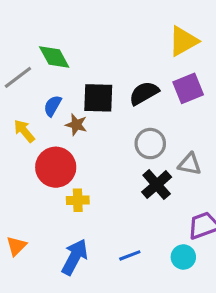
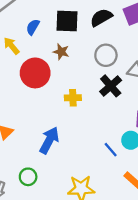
brown star: (76, 125) -> (61, 52), moved
yellow cross: (78, 200) -> (73, 98), moved
blue line: (130, 255) -> (111, 150), moved, turned 70

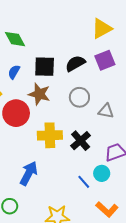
brown star: (61, 52) -> (39, 94), size x1.5
black cross: (111, 86) -> (81, 141), moved
yellow cross: (73, 98) -> (50, 135), size x1.6

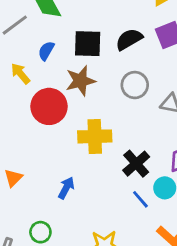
brown star: (39, 94) -> (80, 81), turned -30
black cross: (81, 141) -> (136, 164), moved
blue arrow: (29, 173) -> (66, 188), size x0.7

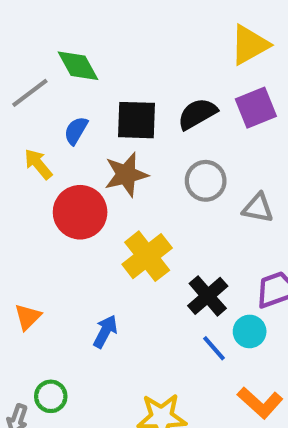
yellow cross: (95, 136) -> (147, 256), turned -36
green circle: (40, 232) -> (51, 396), moved

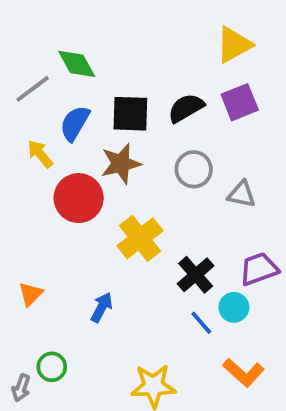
blue semicircle: (76, 131) -> (75, 123), size x1.4

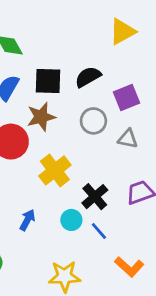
purple square: (240, 102) -> (126, 98), moved
cyan circle: (234, 307) -> (71, 220), moved

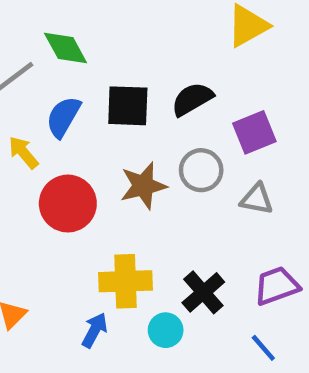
brown star: (41, 117) -> (143, 186), moved
yellow cross: (55, 170) -> (126, 281), moved, turned 36
blue line: (99, 231) -> (263, 348), moved

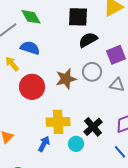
black square: (128, 106) -> (78, 17), moved
blue semicircle: (63, 117) -> (30, 48), turned 78

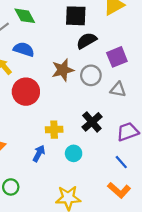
brown star: (66, 79) -> (63, 70), moved
yellow cross: (58, 122) -> (54, 130), size x0.7
black cross: (93, 127) -> (92, 122), moved

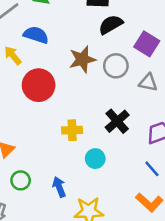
purple square: (117, 57) -> (147, 44), turned -36
blue arrow: (39, 153) -> (59, 187), moved, turned -49
green circle: (11, 187) -> (21, 180), moved

